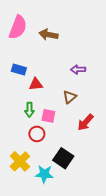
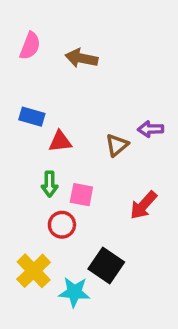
pink semicircle: (18, 27) -> (30, 46), size x0.7
purple arrow: (78, 69) -> (151, 129), moved
brown triangle: (70, 97) -> (117, 145), moved

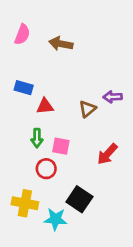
yellow cross: (34, 271) -> (25, 203), turned -35

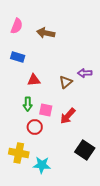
blue rectangle: (24, 88) -> (18, 57), moved
red arrow: (107, 154) -> (68, 116), moved
black square: (79, 199) -> (85, 150), moved

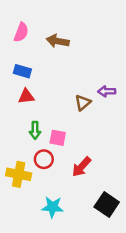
red triangle: (34, 80) -> (26, 96), moved
red arrow: (68, 116) -> (82, 167), moved
black square: (85, 150) -> (107, 205), moved
yellow cross: (19, 153) -> (19, 174), moved

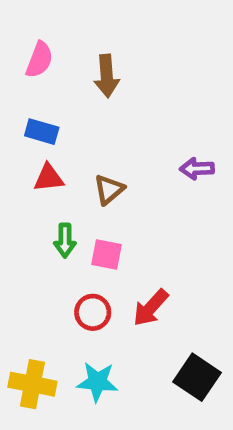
brown arrow: (58, 41) -> (107, 76), turned -105
brown triangle: (83, 103) -> (109, 190), moved
red circle: (44, 159) -> (93, 312), moved
yellow cross: (19, 174) -> (32, 384), moved

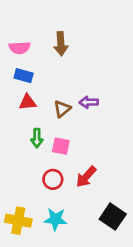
pink semicircle: (39, 60) -> (20, 48), moved, turned 66
purple arrow: (197, 169) -> (89, 102), moved

